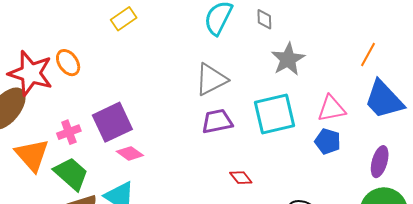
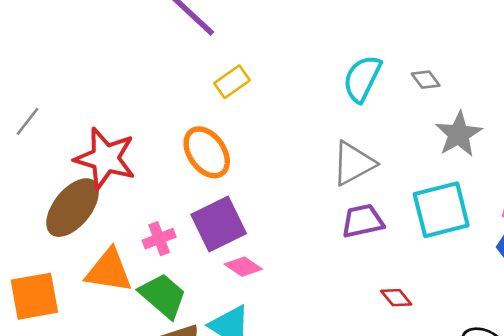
gray diamond: (264, 19) -> (426, 80), turned -35
orange ellipse: (68, 63) -> (207, 152), moved, size x1.4
orange triangle: (32, 155) -> (109, 271), turned -39

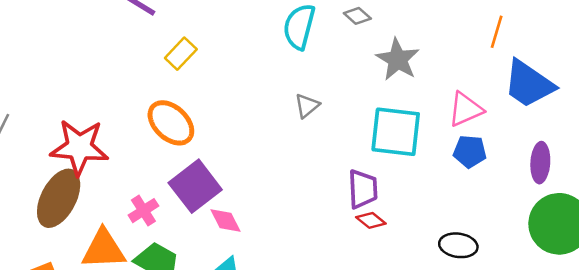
gray triangle: (353, 163) -> (307, 106), size x0.6
cyan square: (441, 210) -> (396, 132), turned 32
purple trapezoid: (363, 221) -> (363, 189), moved, turned 111
pink diamond: (243, 267) -> (226, 221), turned 40

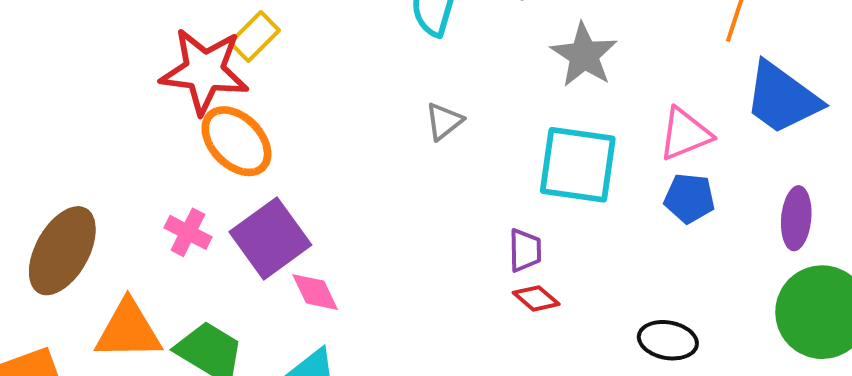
red star: (79, 147) -> (204, 71), moved
purple trapezoid: (363, 189) -> (525, 250), size x0.7
pink cross: (143, 211) -> (188, 232), moved, turned -32

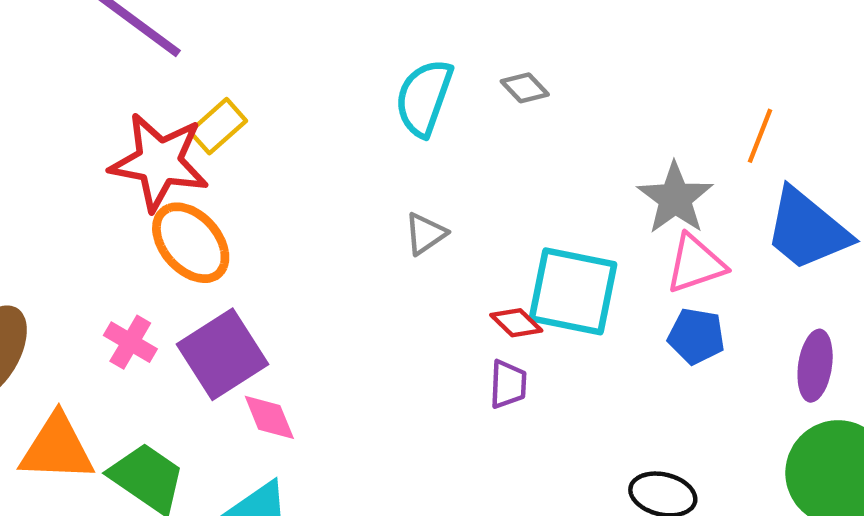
gray star: (584, 55) -> (675, 198), moved
red diamond: (536, 298) -> (516, 323), moved

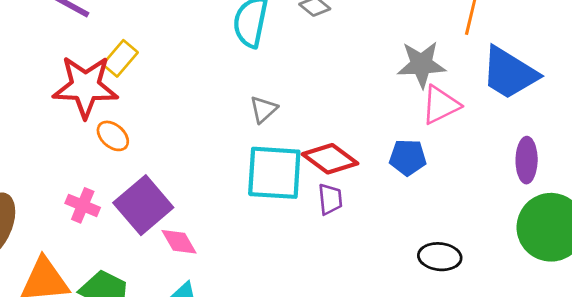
gray star: (675, 198) -> (421, 64), turned -30
orange ellipse: (191, 243) -> (113, 136), size x0.6
cyan square: (573, 291) -> (274, 173), moved
red diamond: (516, 323) -> (330, 159), size x1.6
blue pentagon: (696, 336) -> (408, 157), moved

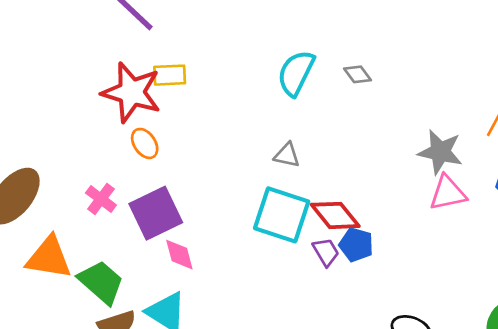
yellow rectangle: (120, 58) -> (170, 75), turned 32
gray triangle: (263, 109) -> (287, 155), turned 40
blue pentagon: (408, 157) -> (356, 245), moved
purple trapezoid: (330, 199) -> (326, 252), turned -40

